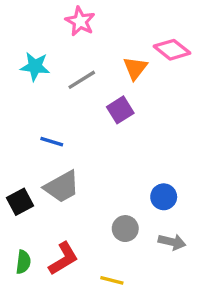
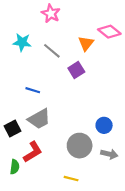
gray line: (82, 80) -> (52, 51), turned 72
gray circle: (125, 229) -> (80, 146), size x1.5
red L-shape: (63, 259) -> (33, 152), moved

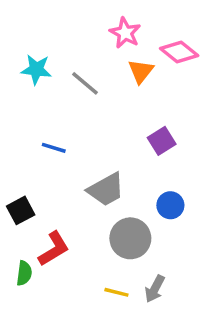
pink star: (51, 14) -> (125, 33), moved
purple square: (76, 70) -> (162, 141), moved
gray trapezoid: (39, 119) -> (106, 190), moved
gray arrow: (109, 154) -> (155, 289), moved, turned 105

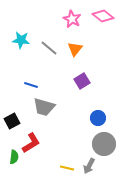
pink diamond: (179, 52) -> (103, 16), moved
orange triangle: (141, 71) -> (75, 49), moved
purple square: (162, 141) -> (82, 81), moved
gray trapezoid: (106, 190) -> (44, 107), moved, turned 45
gray circle: (130, 238) -> (104, 144), moved

